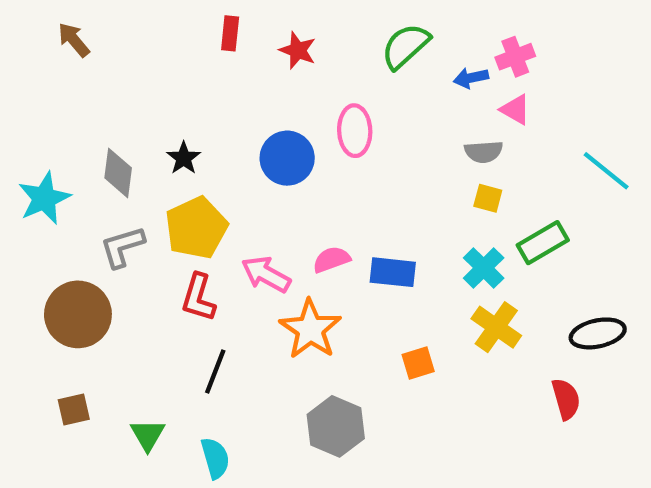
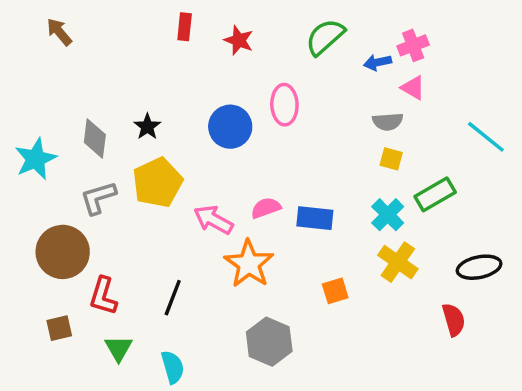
red L-shape: (198, 298) -> (103, 296), moved

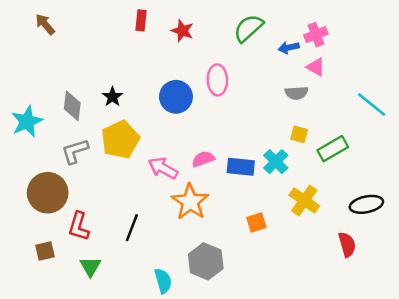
yellow square: (391, 159) -> (299, 134), moved
cyan cross: (388, 215) -> (276, 162), moved
cyan semicircle: (173, 367) -> (163, 281), moved

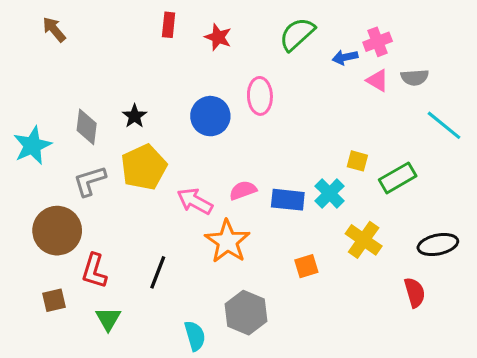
gray semicircle: (296, 93) -> (415, 77), moved

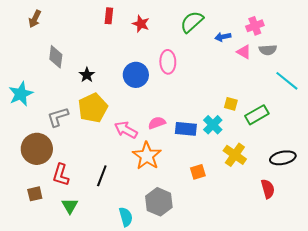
brown arrow: (54, 29) -> (35, 19), turned -114
pink cross: (378, 42) -> (255, 26), moved
gray diamond: (87, 127) -> (56, 57), moved

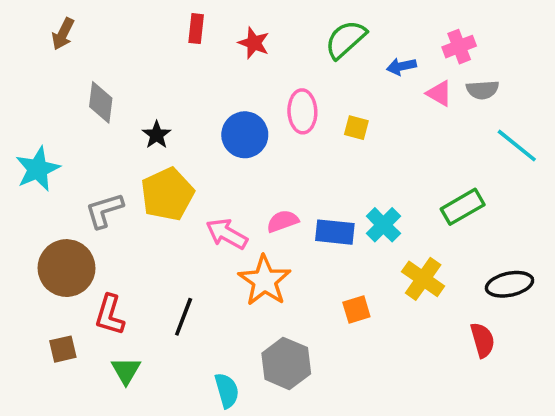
yellow square: (231, 104) -> (356, 128), moved

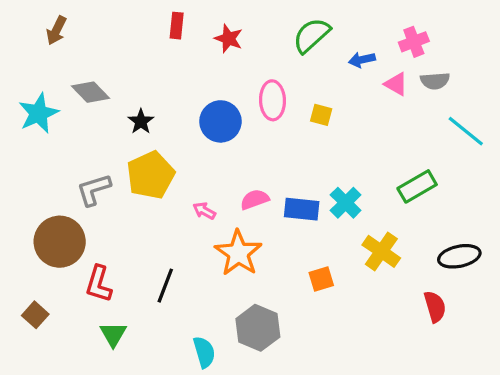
gray diamond: (101, 102) -> (91, 92), turned -51
cyan star: (38, 169) -> (39, 113), moved
pink arrow: (227, 234) -> (204, 211), size x0.6
brown square: (63, 349) -> (35, 315), moved, turned -35

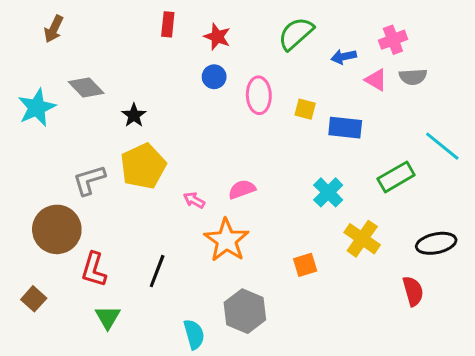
blue circle: (220, 121) -> (214, 77), moved, size x0.6
cyan line: (466, 131) -> (442, 146), moved
blue rectangle: (302, 209) -> (345, 128), moved

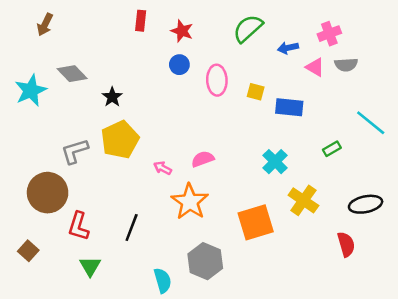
green rectangle: (396, 177) -> (332, 149), size x0.6
orange square: (305, 265) -> (256, 222), size x1.8

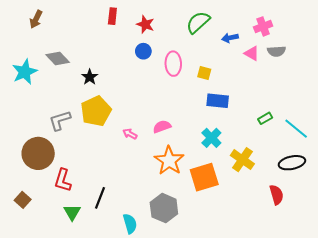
blue rectangle: (289, 107) -> (218, 101), moved
cyan line: (371, 123) -> (296, 129), moved
cyan cross: (275, 162) -> (211, 138), moved
orange star: (190, 202) -> (169, 161), moved
black line: (132, 228) -> (100, 198), moved

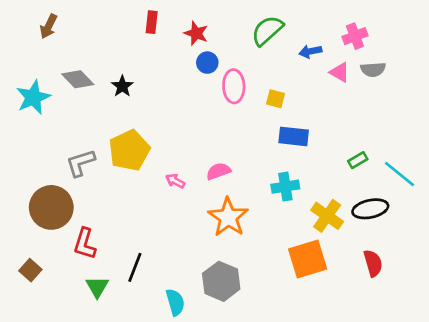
blue circle: (143, 51) -> (207, 63), moved
black star: (90, 77) -> (122, 86), moved
cyan cross: (211, 138) -> (285, 187), turned 36
black ellipse: (292, 163) -> (370, 209), moved
orange square: (204, 177) -> (308, 259), moved

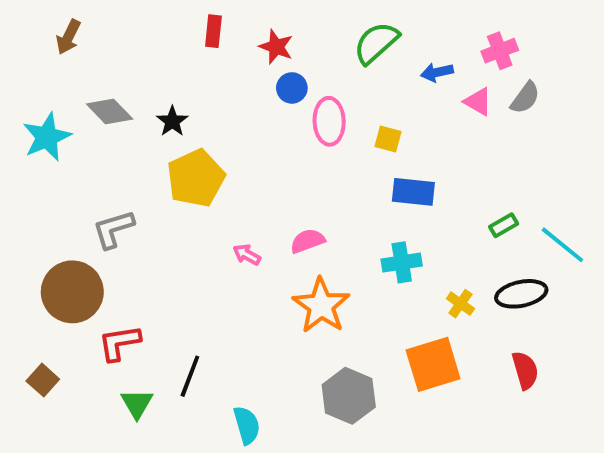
gray semicircle: (373, 70) -> (525, 98), turned -50
yellow pentagon: (129, 150) -> (196, 178), moved
yellow cross: (327, 216) -> (460, 304), size x0.6
red L-shape: (85, 244) -> (119, 343), turned 64
gray hexagon: (221, 281) -> (349, 396), moved

